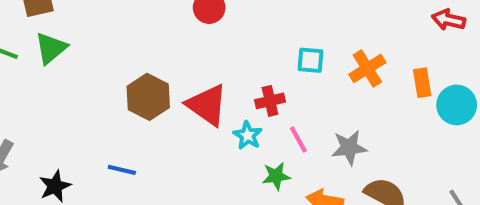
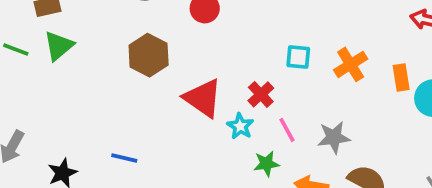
brown hexagon: (148, 97) -> (149, 55), moved
red cross: (270, 101) -> (261, 94), turned -30

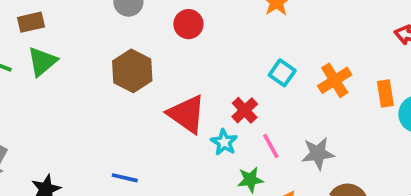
cyan square: (298, 57) -> (282, 73), turned 30
blue line: (124, 158) -> (125, 178), moved

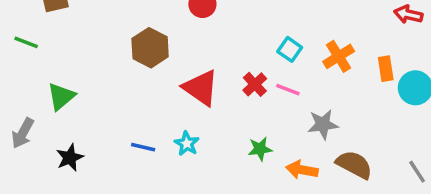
green triangle: (42, 62) -> (61, 97), moved
cyan star: (224, 142) -> (187, 144), moved
pink line: (271, 146) -> (288, 90), moved, turned -40

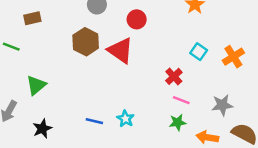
brown hexagon: (150, 48) -> (86, 42), moved
red triangle: (201, 88) -> (120, 50), moved
pink line: (288, 90) -> (181, 100), moved

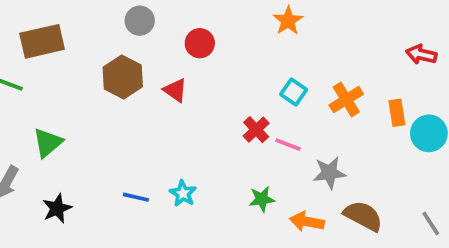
brown rectangle: (32, 18) -> (42, 41), size x1.6
red triangle: (120, 50) -> (175, 90), size x0.6
pink line: (181, 100) -> (288, 145), moved

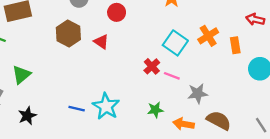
cyan square: (294, 92) -> (175, 43), size x1.5
orange cross: (346, 100) -> (208, 36), moved
orange rectangle: (397, 113) -> (235, 45), moved
cyan star: (183, 193) -> (106, 106), size x1.6

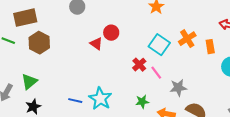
red circle: (117, 12) -> (111, 33), moved
brown hexagon: (68, 34) -> (39, 43), moved
green triangle: (21, 75) -> (29, 82), moved
pink line: (172, 76) -> (156, 73), turned 32

